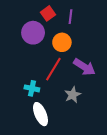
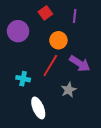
purple line: (70, 17) -> (75, 16), moved
purple circle: (33, 33) -> (18, 31), moved
cyan cross: (32, 88) -> (23, 79), moved

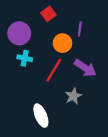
purple line: (75, 16) -> (80, 29), moved
cyan cross: (23, 79) -> (25, 58), moved

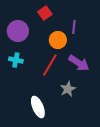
cyan cross: (25, 58) -> (16, 60), moved

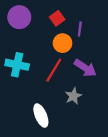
red square: (45, 13) -> (57, 18), moved
purple circle: (18, 31) -> (19, 17), moved
cyan cross: (16, 60) -> (17, 65), size x1.5

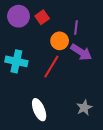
red square: (57, 18) -> (42, 17), moved
purple arrow: (85, 68) -> (81, 52), moved
gray star: (73, 96) -> (84, 108), moved

